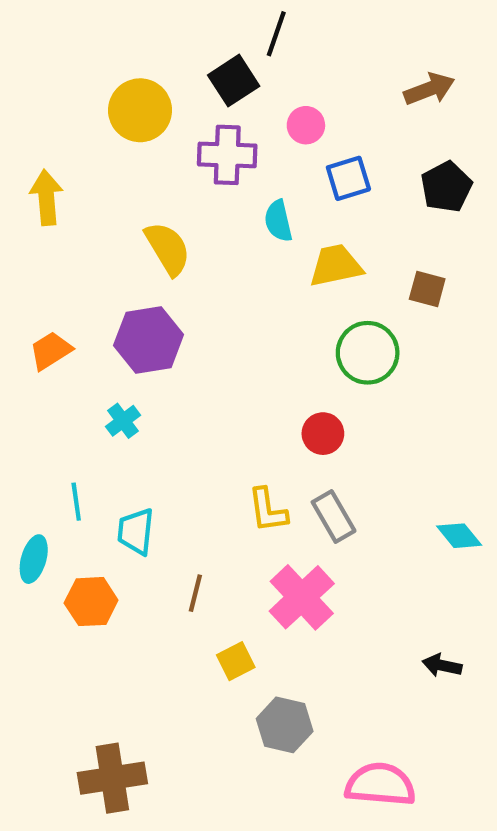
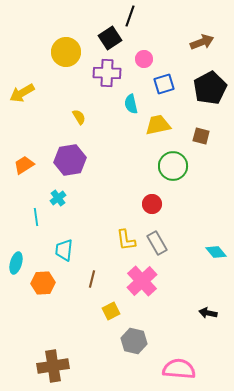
black pentagon: (446, 187) -> (210, 88), size x1.4
yellow arrow: (46, 197) -> (22, 93), turned -115
yellow semicircle: (168, 249) -> (79, 117), size x0.6
cyan line: (76, 502) -> (36, 217), moved

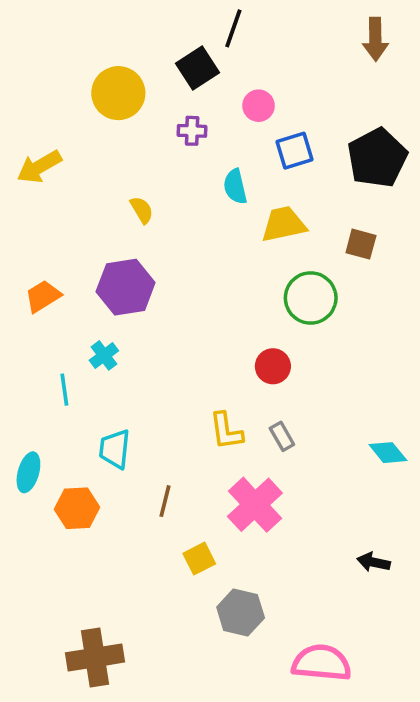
brown arrow: (202, 42) -> (375, 39), moved, turned 110
purple cross: (107, 73) -> (192, 131), size x0.6
gray rectangle: (157, 243) -> (282, 436), size x0.7

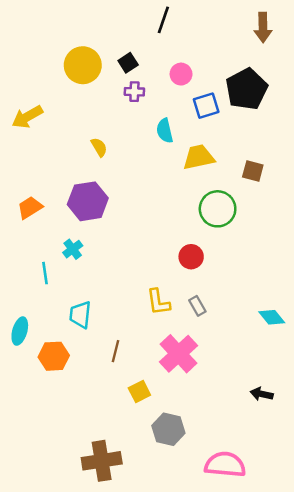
black square: (197, 68) -> (128, 63), moved, size x0.7
black pentagon: (377, 158) -> (247, 89), moved
brown cross: (95, 657) -> (102, 461), moved

